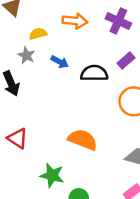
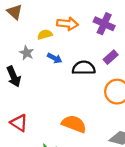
yellow semicircle: (38, 34) -> (45, 34), moved

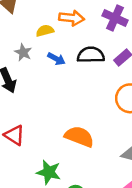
black semicircle: (84, 68) -> (91, 55), moved

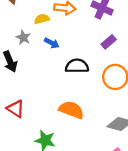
black semicircle: (91, 55) -> (77, 66), moved

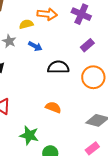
orange semicircle: (71, 110) -> (53, 107), size x0.7

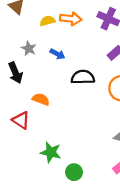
yellow semicircle: (26, 24) -> (47, 21), moved
orange semicircle: (53, 107) -> (41, 99), moved

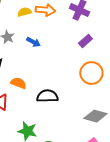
black semicircle: (83, 77) -> (47, 96), moved

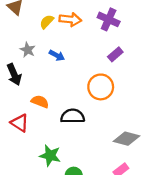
yellow semicircle: (24, 12) -> (47, 22), turned -32
orange circle: (91, 73) -> (101, 87), moved

